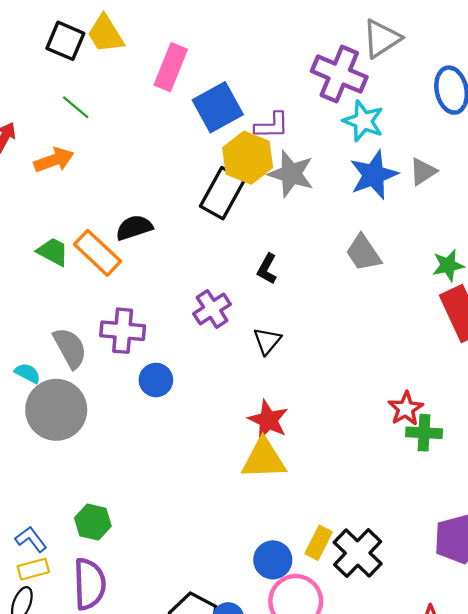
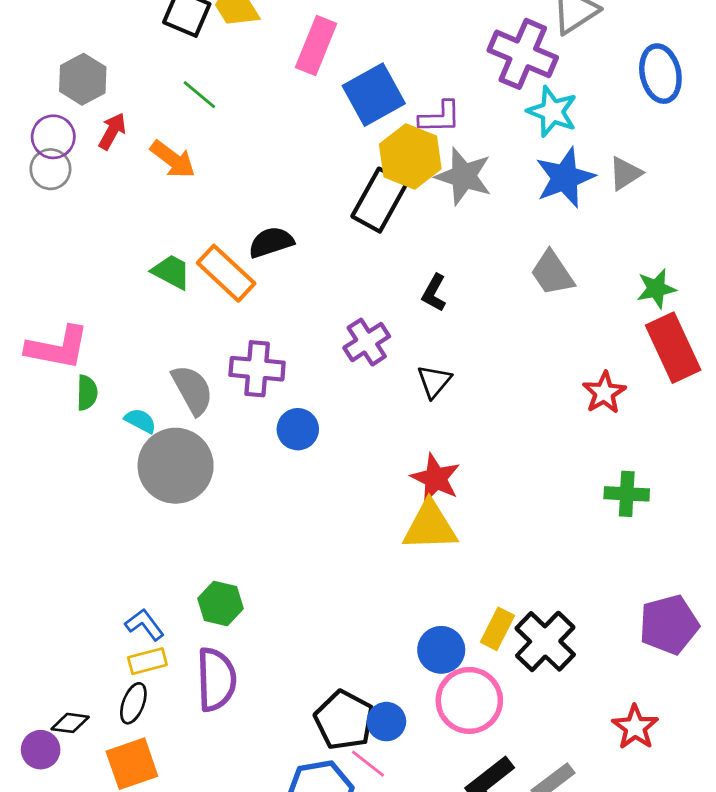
orange arrow: (54, 160) -> (173, 159), turned 57
red star: (406, 409) -> (604, 393), moved

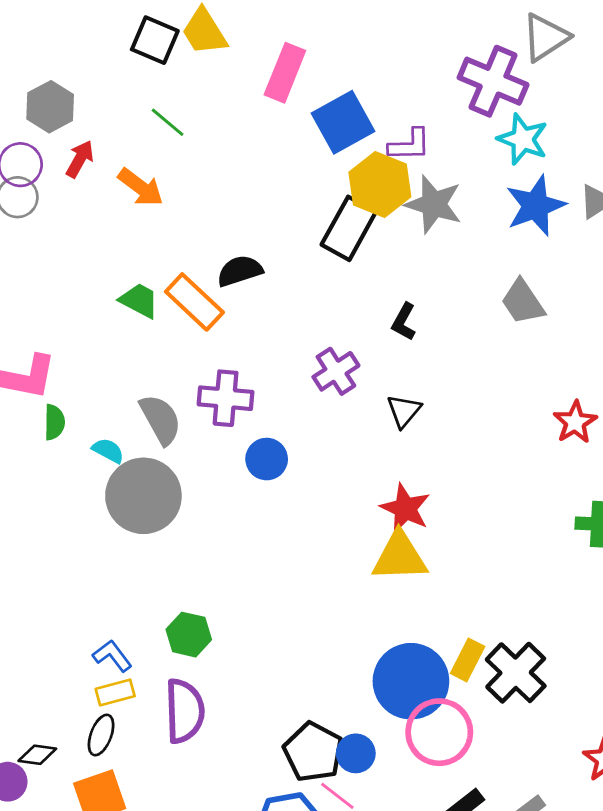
blue circle: (441, 650) -> (411, 681), size x1.6

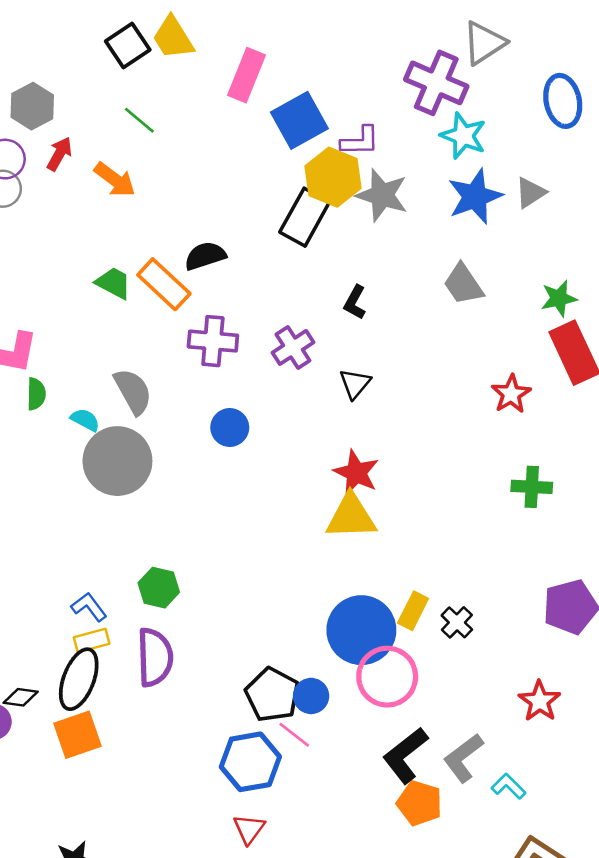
black square: (155, 40) -> (128, 45), turned 33
purple cross: (226, 398) -> (213, 341), moved
black cross: (516, 673) -> (457, 622), size x0.6
black ellipse: (101, 735) -> (79, 679), size x1.6

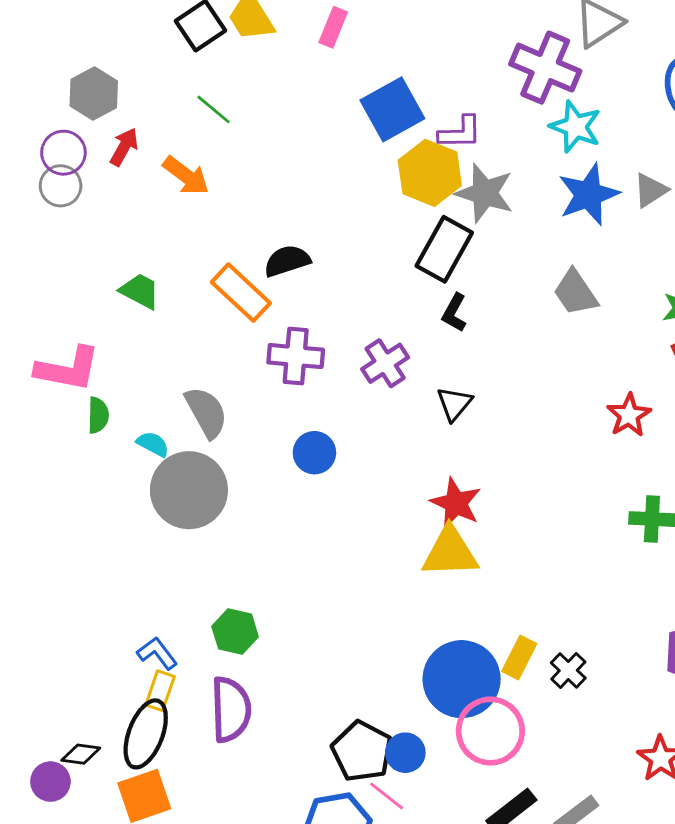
pink rectangle: (247, 75) -> (333, 27), moved, size x0.7
black rectangle: (305, 217) -> (444, 249), moved
green trapezoid: (114, 283) -> (140, 291), moved
yellow rectangle: (92, 640) -> (160, 691), turned -56

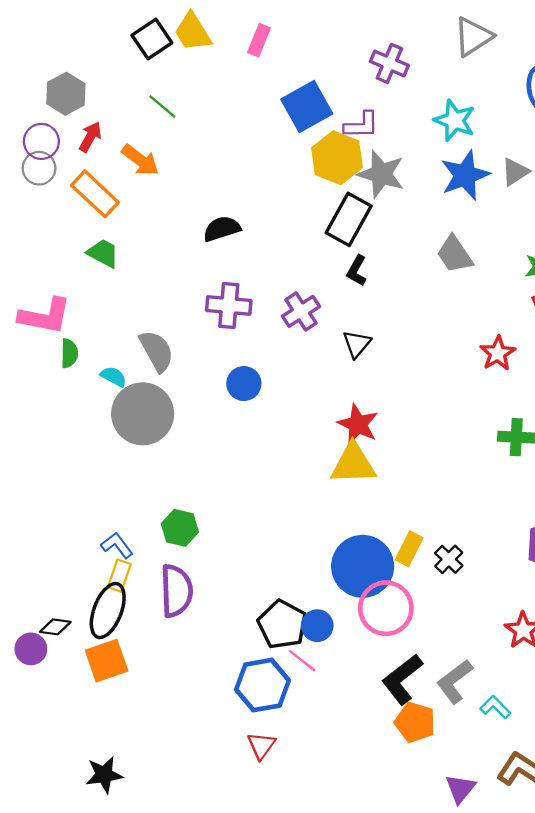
purple cross: (545, 68) -> (389, 63), moved, size x0.7
orange rectangle: (241, 293) -> (95, 194), moved

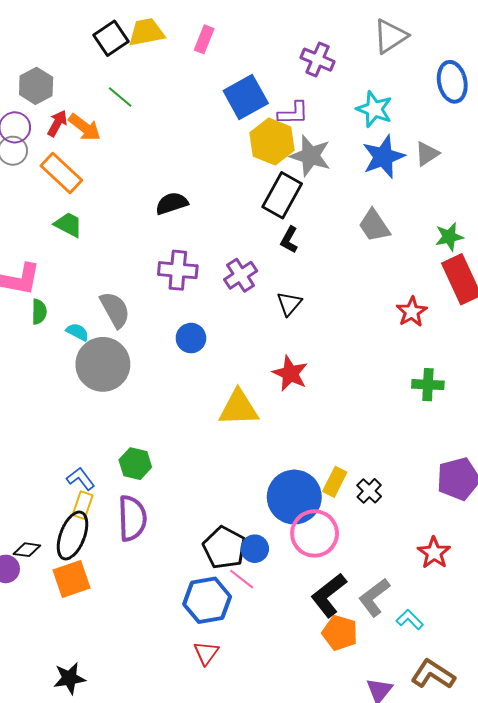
yellow trapezoid: (193, 32) -> (146, 32), turned 111
orange arrow: (140, 160) -> (85, 127), moved
yellow triangle: (353, 464) -> (239, 408), moved

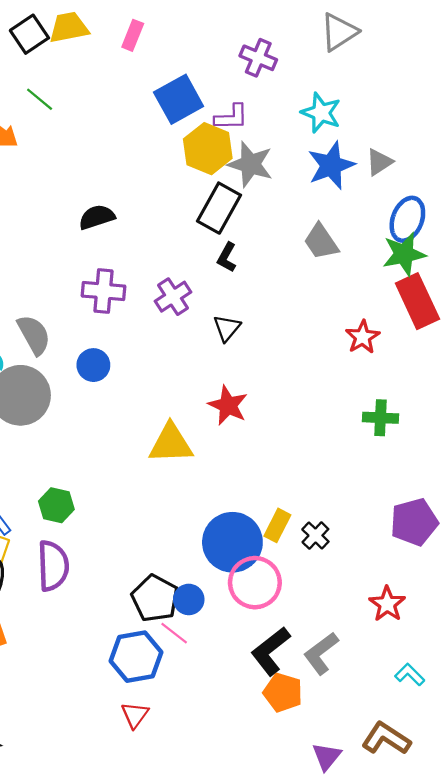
blue ellipse: (452, 82) -> (407, 219), moved, turned 33
green star: (449, 237) -> (404, 254), size x1.4
blue circle: (191, 338) -> (93, 365), moved
cyan L-shape: (410, 620) -> (410, 675), moved

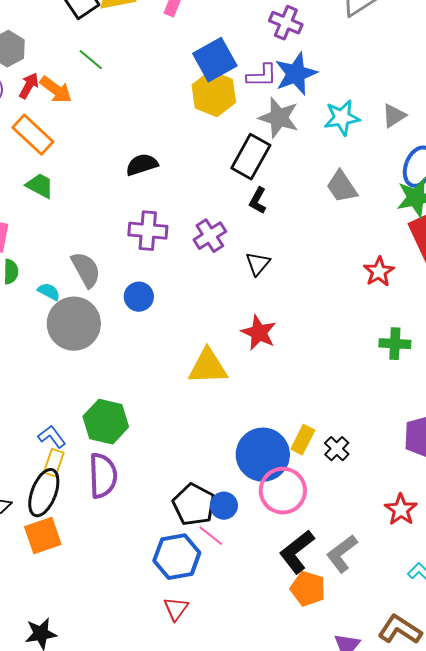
cyan star: (321, 113) -> (342, 118), moved, turned -30
yellow hexagon: (208, 149) -> (214, 94), moved
blue star: (331, 165) -> (296, 74), moved
green hexagon: (56, 505) -> (106, 422), size x1.4

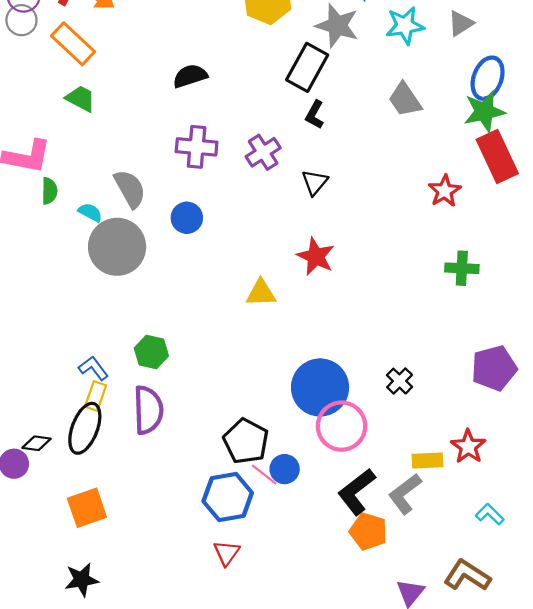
yellow triangle: (208, 367) -> (261, 293), size x0.7
green hexagon: (106, 422) -> (151, 352), size x0.7
yellow rectangle: (303, 440) -> (427, 460), moved, turned 60
blue circle: (224, 506) -> (285, 469), moved
orange square: (43, 536) -> (87, 508), moved

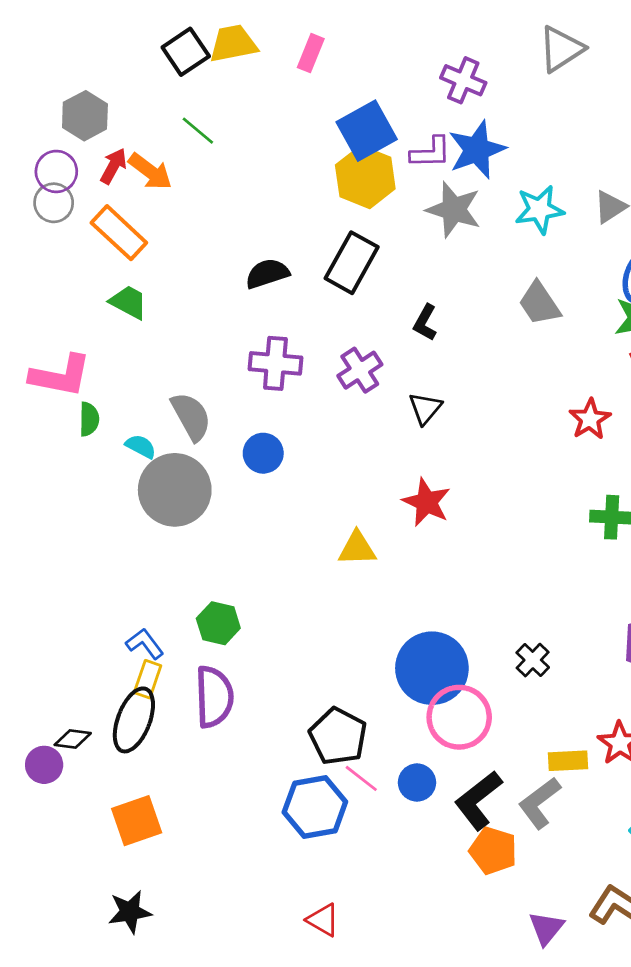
black rectangle: (307, 67) -> (352, 263), moved
blue circle: (285, 469) -> (417, 783), moved
red triangle: (227, 553) -> (323, 920), moved, turned -36

